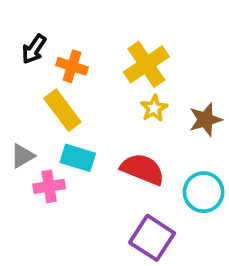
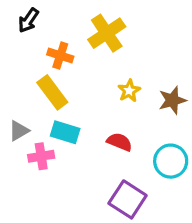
black arrow: (34, 49) -> (28, 20), moved
yellow cross: (146, 64) -> (107, 33), moved
red semicircle: (143, 169) -> (120, 142), size x0.7

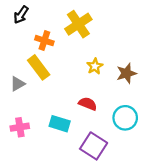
gray triangle: (19, 131) -> (17, 84), moved
cyan rectangle: (65, 132) -> (60, 124), moved
pink cross: (41, 156) -> (20, 127), moved

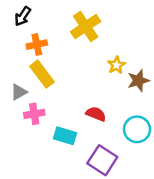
orange cross: (44, 41) -> (37, 45), moved, turned -30
yellow star: (95, 66) -> (116, 65), moved
pink cross: (20, 127) -> (34, 114), moved

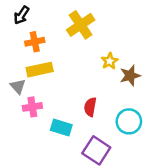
yellow rectangle: (42, 74) -> (40, 70), turned -65
gray triangle: (19, 92) -> (18, 86), turned -42
red semicircle: (96, 114) -> (90, 107), turned -102

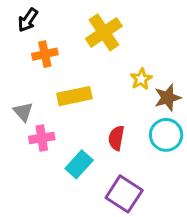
yellow rectangle: (40, 70) -> (74, 96), moved
cyan circle: (129, 121) -> (166, 135), moved
cyan rectangle: (61, 127) -> (79, 164), turned -65

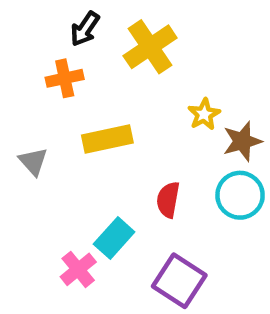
black arrow: (28, 20) -> (85, 29), moved
pink cross: (42, 138) -> (78, 269), moved, turned -30

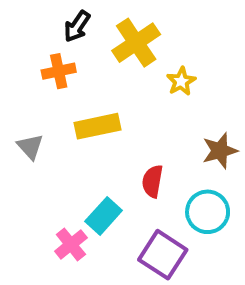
yellow star: (204, 114) -> (181, 81), moved
brown star: (242, 141) -> (220, 151), moved
cyan circle: (240, 195) -> (208, 212), moved

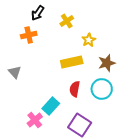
yellow cross: (136, 43) -> (67, 21), size x0.6
yellow rectangle: (97, 126) -> (72, 62), moved
brown star: (220, 151) -> (107, 63), moved
cyan circle: (208, 212) -> (102, 89), moved

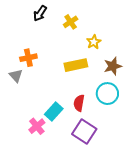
orange cross: (29, 35) -> (28, 58), moved
red semicircle: (75, 89) -> (79, 103), moved

